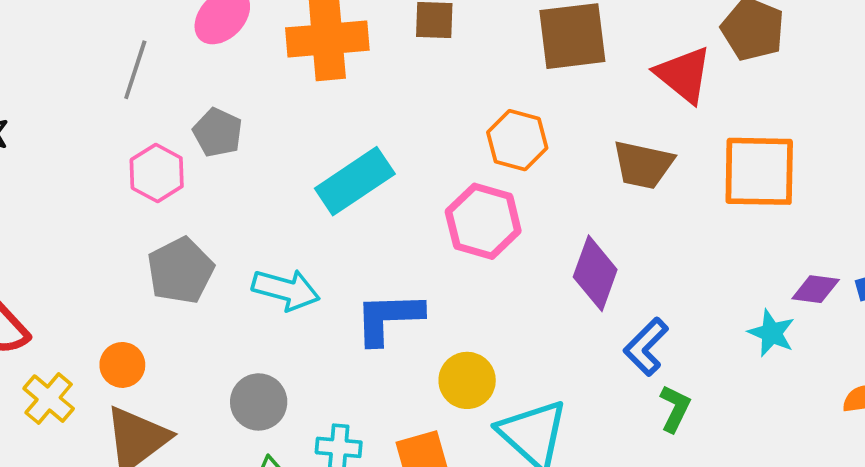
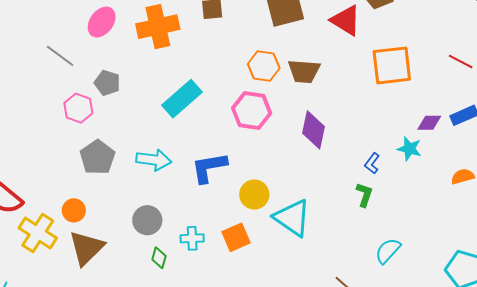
gray line: (135, 70) -> (60, 56), turned -64
brown trapezoid: (643, 165) -> (304, 71), moved
blue L-shape: (646, 347) -> (372, 163), moved, size x0.7
yellow cross: (49, 399) -> (38, 233), size x1.4

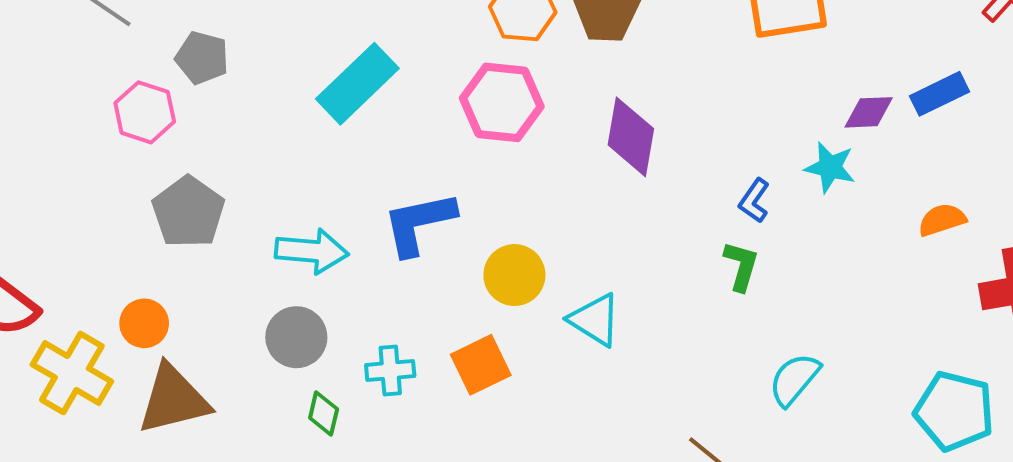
cyan arrow: (154, 160) -> (312, 251), moved
cyan triangle: (292, 218) -> (595, 320), size x0.7
brown triangle: (86, 248) -> (173, 399), turned 33

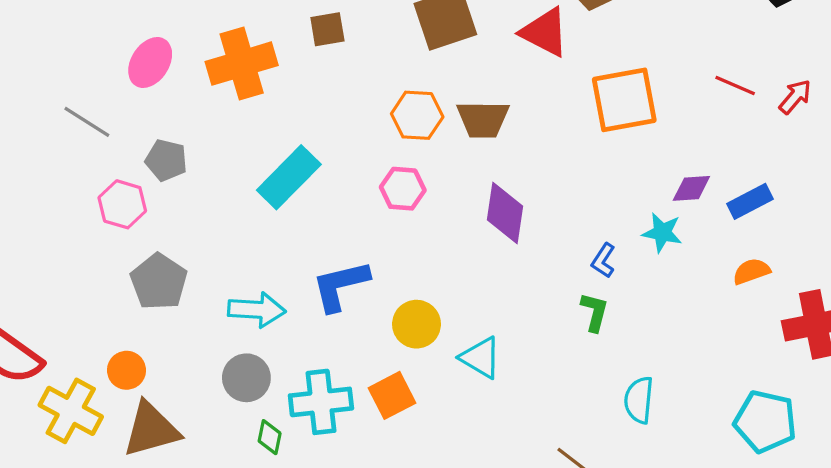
blue rectangle: (940, 94) -> (750, 201), moved
pink hexagon: (502, 102) -> (403, 189), size x0.7
cyan cross: (390, 371) -> (321, 402), size x1.6
cyan semicircle: (794, 379) -> (639, 400), turned -33

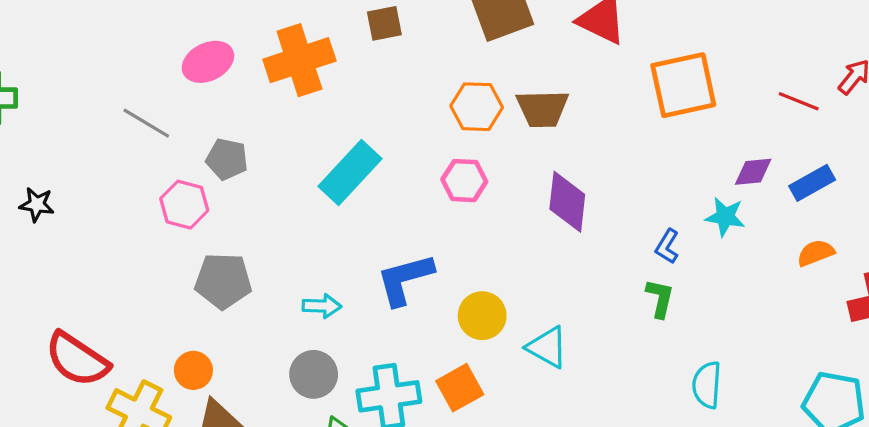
pink ellipse: (150, 63) -> (208, 62), turned 33
red line: (735, 86) -> (799, 101), moved
gray pentagon: (159, 282) -> (223, 281), turned -30
cyan arrow: (257, 310) -> (322, 306), size x0.7

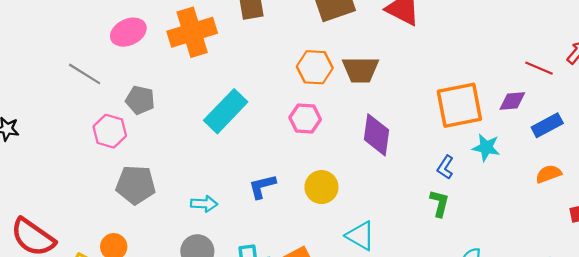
orange square: (683, 85) -> (459, 105), moved
purple diamond: (753, 172) -> (512, 101), moved
blue L-shape: (405, 279) -> (262, 186), size x0.7
yellow circle: (482, 316) -> (321, 187), moved

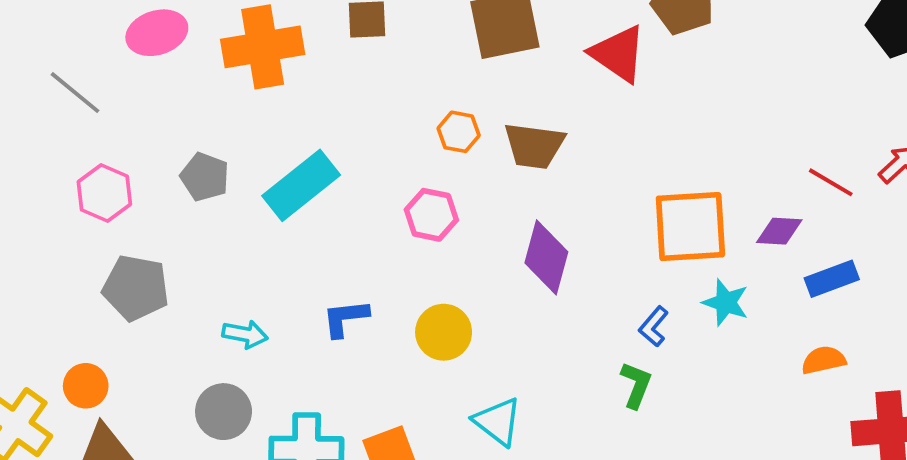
orange hexagon: (315, 67) -> (459, 132), size x0.7
gray pentagon: (140, 100) -> (205, 177), moved

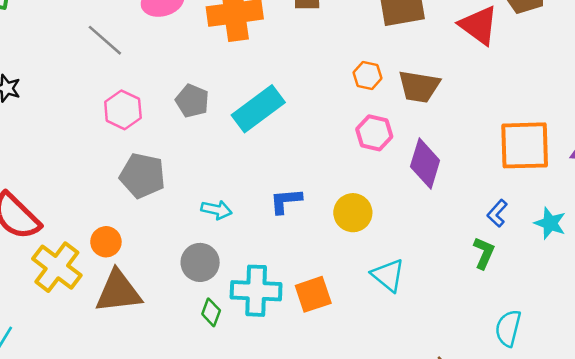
pink hexagon: (431, 215) -> (374, 133), moved
cyan star: (726, 302) -> (550, 223), moved

